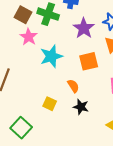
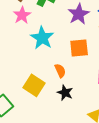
cyan star: (51, 56) -> (42, 38), turned -30
yellow square: (50, 104) -> (34, 85), size x1.5

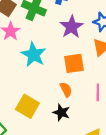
orange semicircle: (60, 71) -> (66, 90), moved

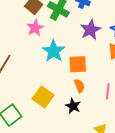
orange square: (74, 63) -> (78, 64), moved

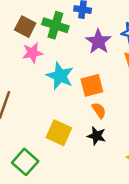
pink star: (35, 28) -> (32, 53), turned 30

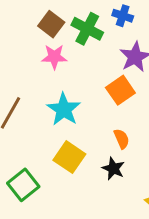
cyan star: (60, 76) -> (64, 109), moved
orange square: (92, 85) -> (120, 90), moved, turned -30

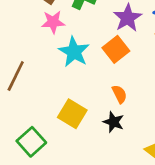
cyan star: (64, 109) -> (74, 52), moved

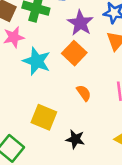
black star: (113, 122) -> (75, 139), moved

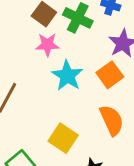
orange semicircle: (84, 93) -> (112, 120), size x1.6

